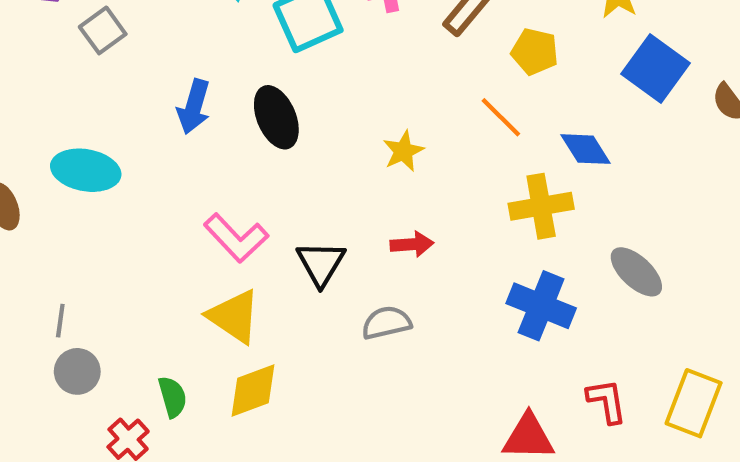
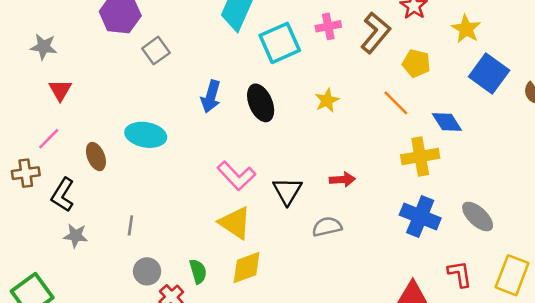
yellow star: (403, 151) -> (327, 100), moved
gray ellipse: (636, 272) -> (478, 217), moved
gray circle: (77, 371) -> (147, 271), moved

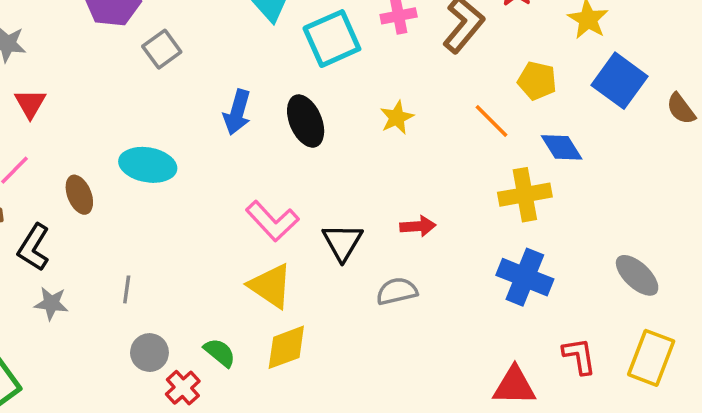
yellow pentagon: (416, 63) -> (537, 81), moved
gray ellipse: (478, 217) -> (637, 275), moved
green semicircle: (198, 271) -> (220, 353), turned -35

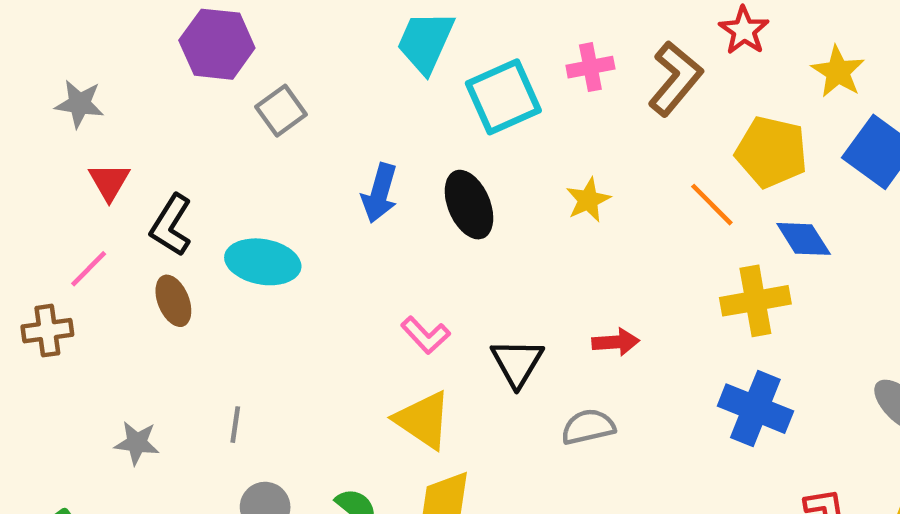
yellow pentagon: (537, 81) -> (771, 152), size x1.4
pink L-shape: (272, 221) -> (425, 335), size x0.7
black L-shape: (34, 247) -> (171, 225), moved

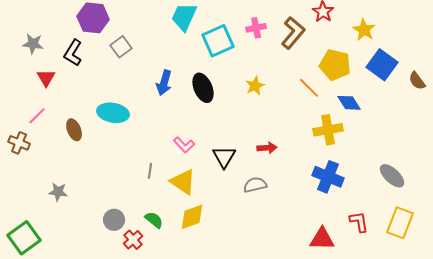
black L-shape: (171, 225) -> (73, 53), moved
brown cross: (47, 331) -> (19, 143), turned 30
gray line: (235, 425) -> (150, 171), moved

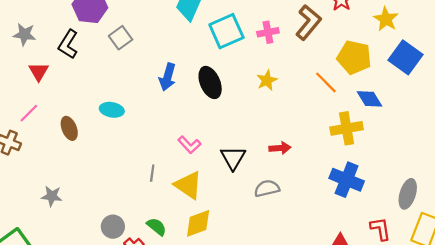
pink cross: (256, 28) -> (268, 32), moved
cyan ellipse: (113, 113) -> (112, 110), size x0.7
gray ellipse: (392, 176) -> (408, 194), moved, turned 64

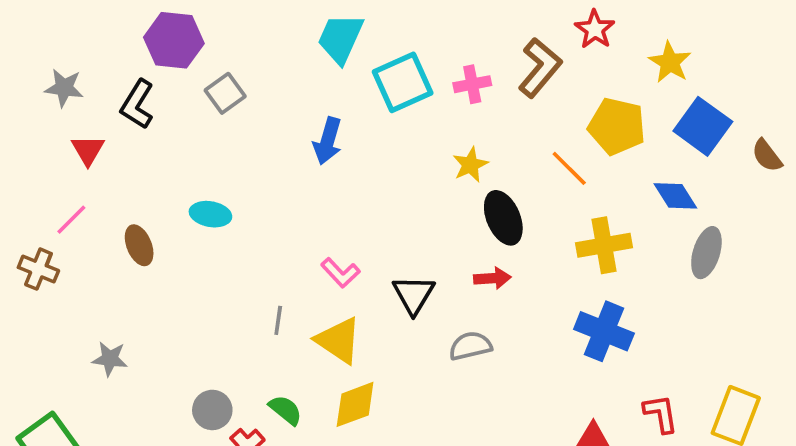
blue arrow: (167, 77) -> (328, 141), moved
black ellipse: (210, 82) -> (503, 218), moved
blue diamond: (370, 99) -> (675, 196), moved
gray ellipse: (408, 194) -> (706, 253), moved

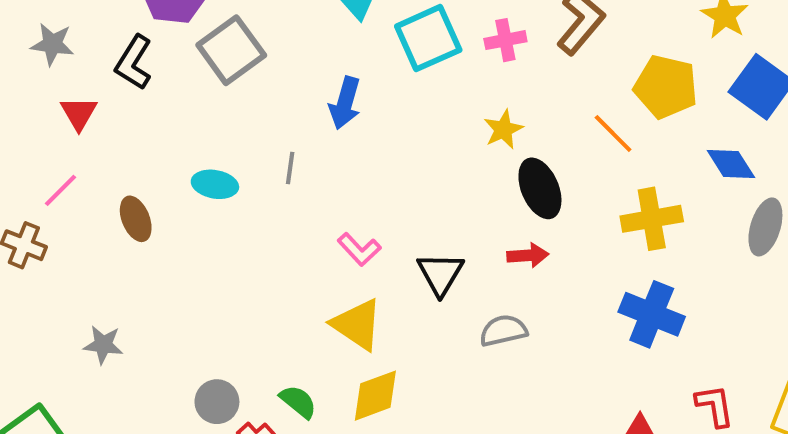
gray square: (225, 93) -> (231, 50), size x1.5
gray line: (278, 320) -> (290, 168), moved

